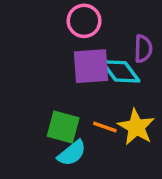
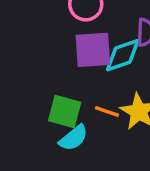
cyan diamond: (121, 71) -> (123, 55), turned -72

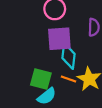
cyan diamond: (123, 55) -> (68, 56), moved, turned -65

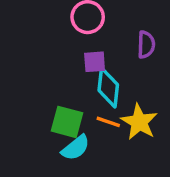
purple square: (59, 39) -> (95, 62), size x0.6

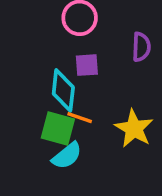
cyan diamond: (108, 88) -> (63, 90), moved
orange line: (108, 122) -> (80, 118), moved

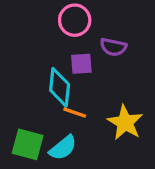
purple semicircle: (141, 47) -> (113, 47), moved, turned 100
green square: (58, 128) -> (28, 144), moved

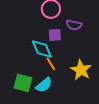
cyan diamond: (60, 87) -> (42, 49), turned -30
orange line: (75, 113) -> (51, 64), turned 40

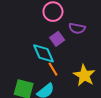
purple square: (55, 35) -> (57, 39), turned -32

